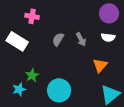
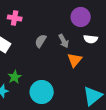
purple circle: (109, 13) -> (81, 17), moved
orange triangle: (100, 65) -> (75, 60), moved

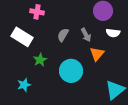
green star: (15, 77) -> (40, 60), moved
cyan circle: (42, 92) -> (71, 71), moved

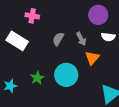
green star: (40, 60) -> (37, 78), moved
cyan star: (24, 85) -> (10, 86), moved

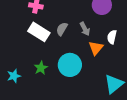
white semicircle: (108, 37) -> (112, 37), moved, turned 96
white rectangle: (17, 41) -> (39, 32), moved

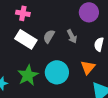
orange triangle: (96, 48) -> (88, 67), moved
green star: (41, 68) -> (28, 75), size x1.5

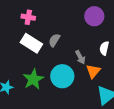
gray arrow: (72, 36) -> (80, 57), moved

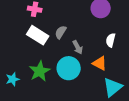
gray arrow: (80, 57) -> (78, 47), moved
orange triangle: (93, 71) -> (100, 63), turned -42

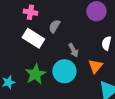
gray semicircle: (61, 32) -> (54, 26), moved
orange triangle: (100, 63) -> (95, 66), turned 42

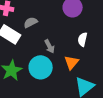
gray semicircle: (54, 26) -> (31, 22), turned 32

